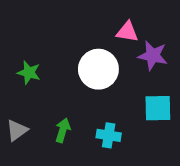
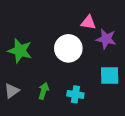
green star: (29, 73) -> (20, 51), size x1.5

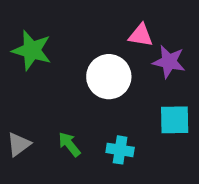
green star: (20, 51) -> (32, 50), moved
green arrow: (44, 91) -> (69, 144), turned -56

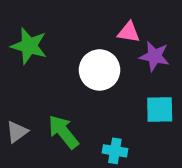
green arrow: (69, 144) -> (63, 132), size x1.5
cyan cross: (120, 150) -> (115, 151), moved

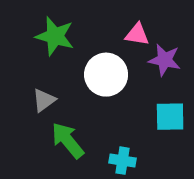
green star: (29, 46) -> (55, 36), moved
gray triangle: (17, 132) -> (44, 100), moved

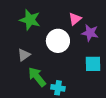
pink triangle: (137, 34) -> (75, 19), turned -48
cyan cross: (123, 161) -> (58, 88), moved

